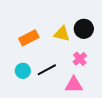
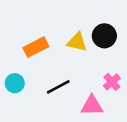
pink cross: (80, 59) -> (112, 82), moved
cyan circle: (23, 71) -> (15, 83), moved

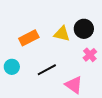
pink cross: (112, 82) -> (90, 55), moved
pink triangle: (92, 106) -> (74, 85), turned 36

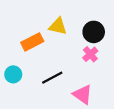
yellow triangle: (62, 34) -> (58, 26), moved
pink cross: (90, 55) -> (90, 54), moved

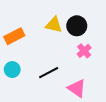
black circle: (94, 32) -> (77, 26), moved
orange rectangle: (32, 42) -> (14, 36), moved

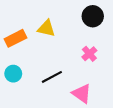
yellow triangle: (54, 25) -> (46, 28), moved
black circle: (77, 26) -> (93, 16), moved

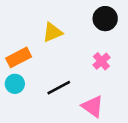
yellow triangle: (46, 28) -> (52, 32), turned -36
orange rectangle: (15, 38) -> (19, 57), moved

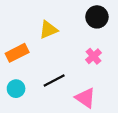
cyan circle: (15, 84) -> (16, 89), moved

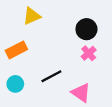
black circle: (97, 17) -> (86, 29), moved
yellow triangle: (48, 30) -> (32, 16), moved

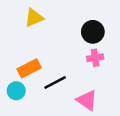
orange rectangle: (16, 50) -> (29, 68), moved
pink cross: (89, 53) -> (95, 58), turned 32

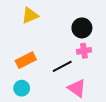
black line: (55, 83) -> (62, 66), moved
cyan circle: (16, 91) -> (22, 88), moved

